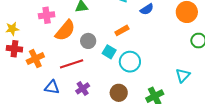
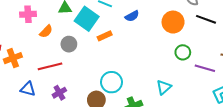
orange semicircle: (65, 30) -> (46, 31), size x0.6
cyan square: (109, 52) -> (87, 19), moved, size x1.6
cyan circle: (130, 62) -> (111, 82), moved

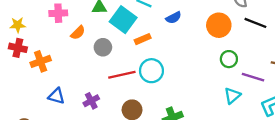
red line: (50, 66) -> (122, 75), moved
cyan circle: (111, 82) -> (151, 71), moved
cyan triangle: (164, 87) -> (232, 96), moved

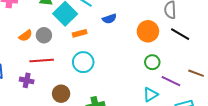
orange semicircle: (78, 33) -> (26, 36), moved
red line: (122, 75) -> (42, 60), moved
purple cross: (91, 101) -> (27, 80), turned 32

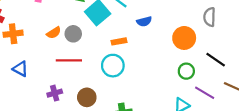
orange rectangle: (80, 33) -> (119, 41), moved
black line: (180, 34) -> (216, 60), moved
purple cross: (27, 80) -> (55, 93), moved, turned -32

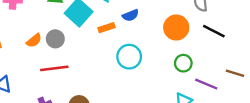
orange rectangle: (119, 41) -> (106, 28), moved
black line: (216, 60) -> (214, 31), moved
cyan circle: (113, 66) -> (129, 57), moved

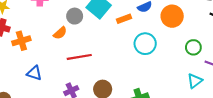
orange circle: (176, 28) -> (172, 16), moved
gray circle: (55, 39) -> (75, 16), moved

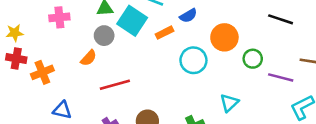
orange circle: (172, 16) -> (224, 37), moved
cyan triangle: (195, 81) -> (229, 103), moved

